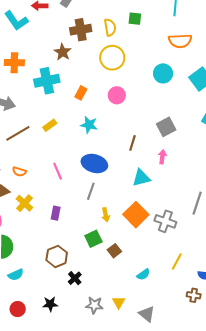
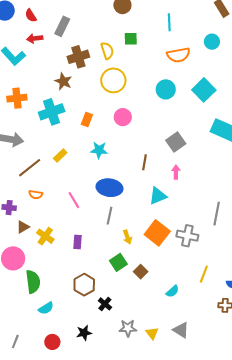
orange semicircle: (19, 172) -> (36, 195), moved
yellow triangle: (119, 302) -> (152, 333), moved

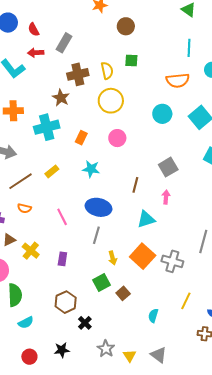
cyan line: (169, 22) -> (189, 48), moved
cyan semicircle: (172, 291) -> (153, 316), turned 144
gray star: (128, 328) -> (106, 349), turned 30

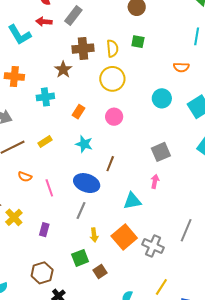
orange semicircle: (178, 80) -> (181, 67), size x0.7
cyan cross: (47, 127) -> (45, 97), size x0.7
brown line: (135, 185) -> (110, 164), moved
orange semicircle: (24, 208) -> (25, 177), moved

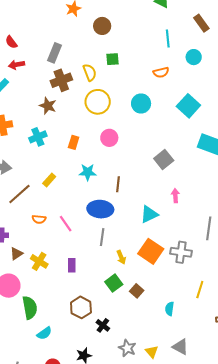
gray rectangle: (73, 15) -> (55, 53), moved
cyan circle: (162, 98) -> (141, 104), moved
pink arrow: (155, 181) -> (175, 196), moved

